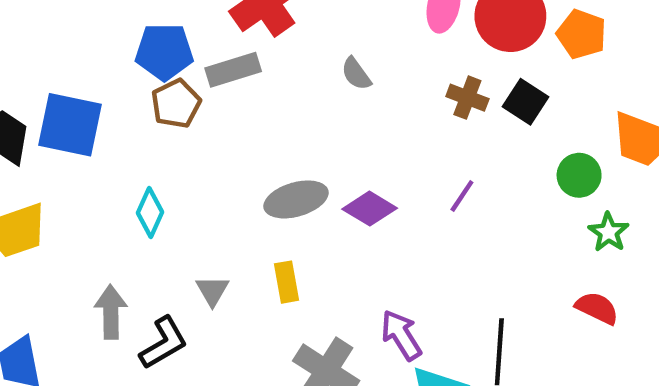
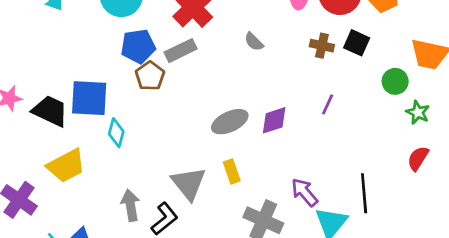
purple diamond: (370, 209) -> (274, 120), turned -40
cyan diamond: (150, 213) -> (116, 133), moved
gray triangle: (212, 291) -> (189, 183), size x1.8
red semicircle: (597, 308) -> (418, 158), turned -75

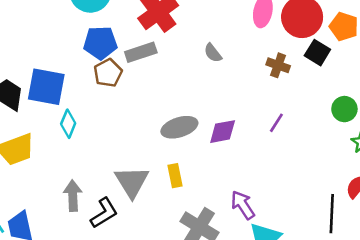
black square: (357, 43) -> (317, 53), moved
black line: (364, 193) -> (332, 214), moved

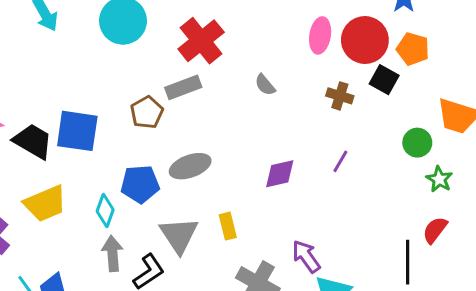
blue pentagon: (100, 43) -> (140, 184), moved
cyan diamond: (68, 124) -> (105, 211), moved
gray ellipse: (179, 127) -> (190, 166), moved

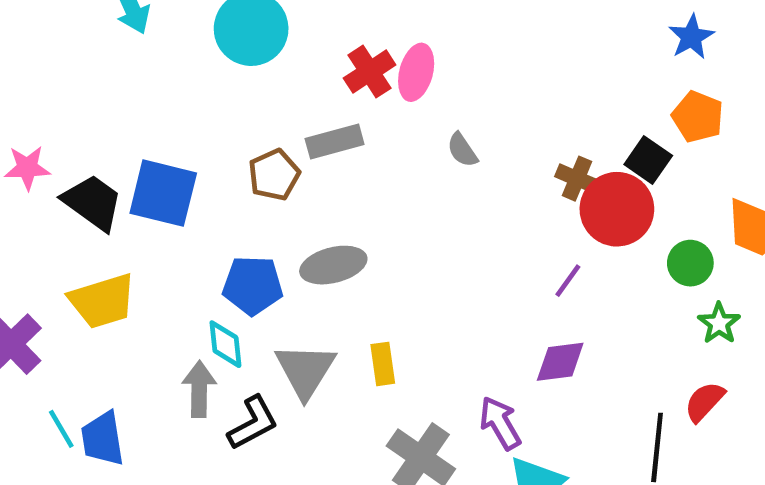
pink ellipse: (320, 35) -> (416, 72), moved
red circle: (365, 40) -> (617, 209), moved
red cross: (201, 41) -> (370, 72), size x0.7
purple diamond: (280, 174) -> (560, 362), moved
cyan diamond: (105, 211) -> (225, 344), moved, turned -32

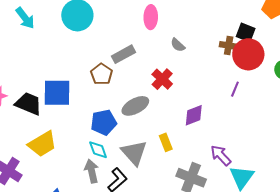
red cross: (370, 72) -> (162, 79), moved
black square: (648, 160) -> (246, 32), moved
purple diamond: (560, 362) -> (194, 115), moved

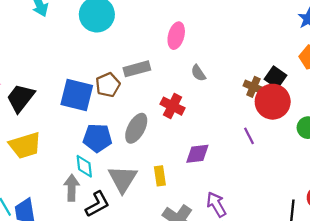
red cross: (162, 79) -> (173, 106), turned -30
purple line: (235, 89) -> (249, 136), turned -63
blue square: (57, 93) -> (77, 95), moved
black trapezoid: (28, 104) -> (21, 98), turned -88
gray ellipse: (135, 106) -> (136, 128), turned -48

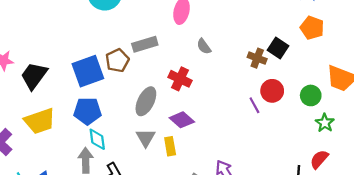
blue square: (77, 95) -> (88, 71), turned -32
red circle: (273, 102) -> (272, 91), moved, size x0.7
blue pentagon: (97, 138) -> (87, 111), moved
purple diamond: (197, 154) -> (182, 120), moved, turned 50
gray triangle: (123, 179) -> (146, 138), moved, size x0.7

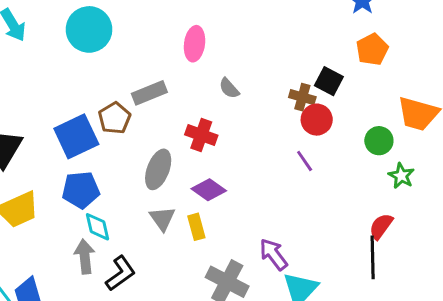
orange pentagon: (312, 28) -> (372, 49), turned 30
red circle: (272, 91) -> (317, 120), moved
red semicircle: (319, 159) -> (381, 226), moved

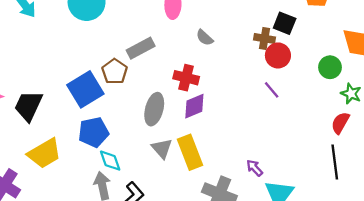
purple diamond: (209, 190) -> (194, 106), moved, turned -52
red semicircle: (381, 226) -> (340, 123), moved
yellow rectangle: (196, 227) -> (190, 152), size x1.6
purple arrow: (274, 254) -> (255, 168), size x0.7

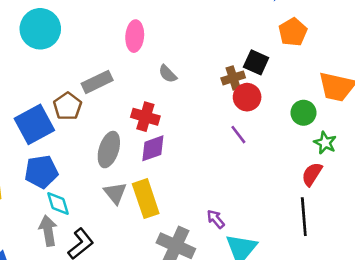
brown cross: (264, 39) -> (233, 78), turned -30

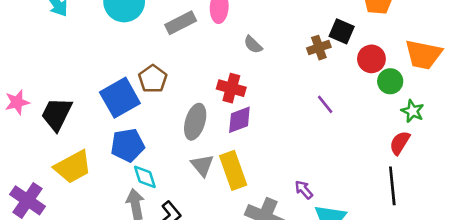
gray rectangle: (97, 82) -> (181, 23), moved
red circle: (247, 97) -> (371, 59), moved

